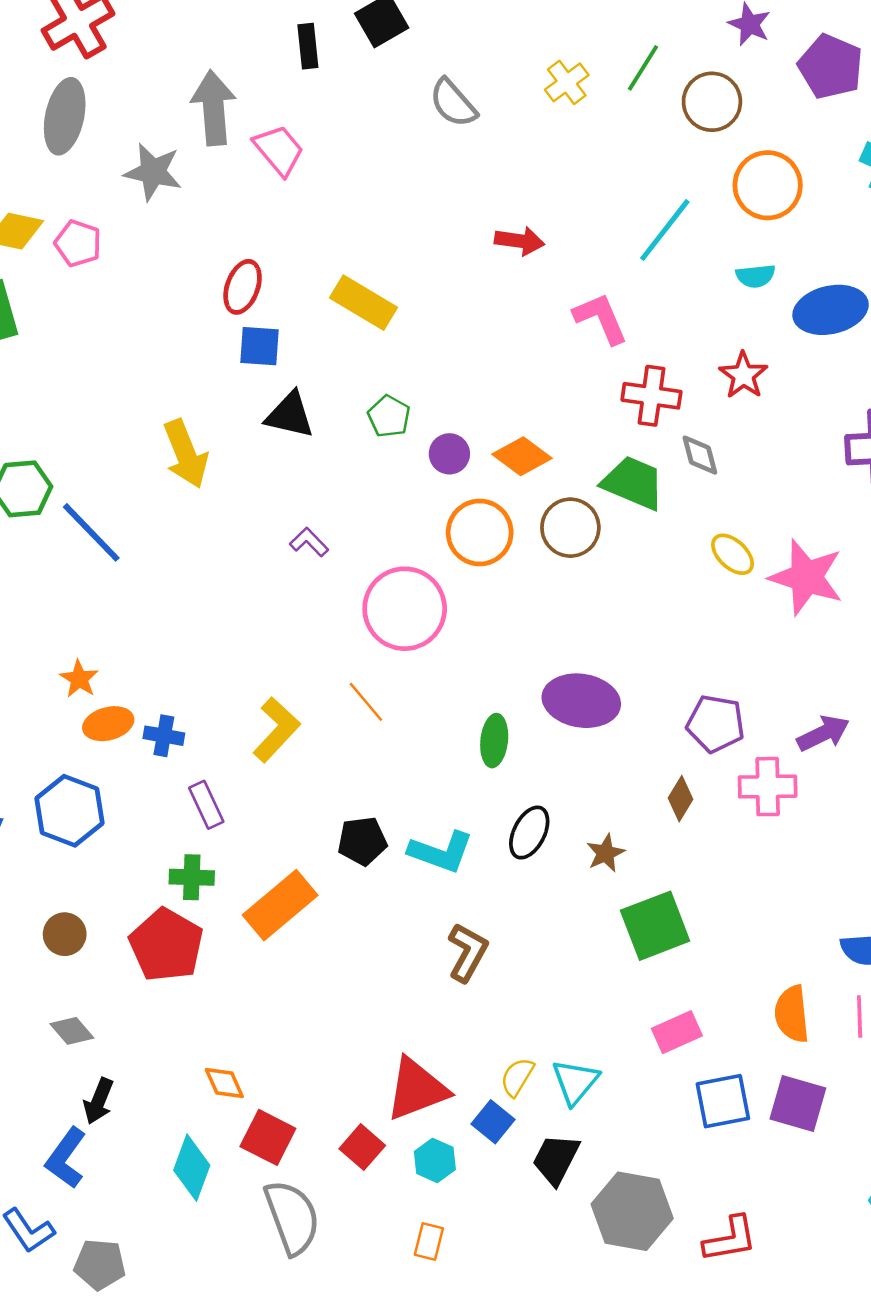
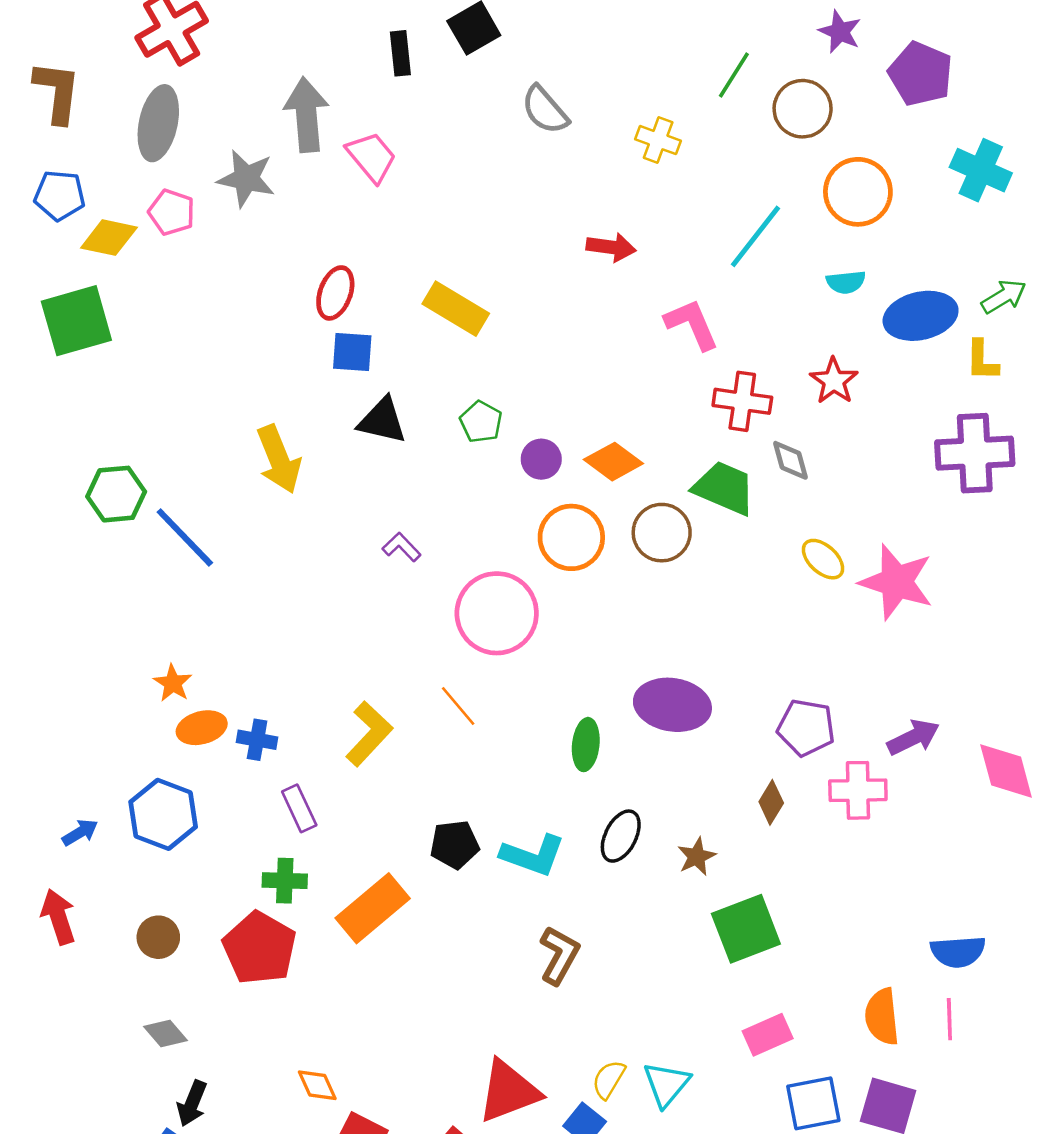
yellow cross: (567, 82) -> (658, 140), moved, turned -33
pink pentagon: (78, 243) -> (172, 212), moved

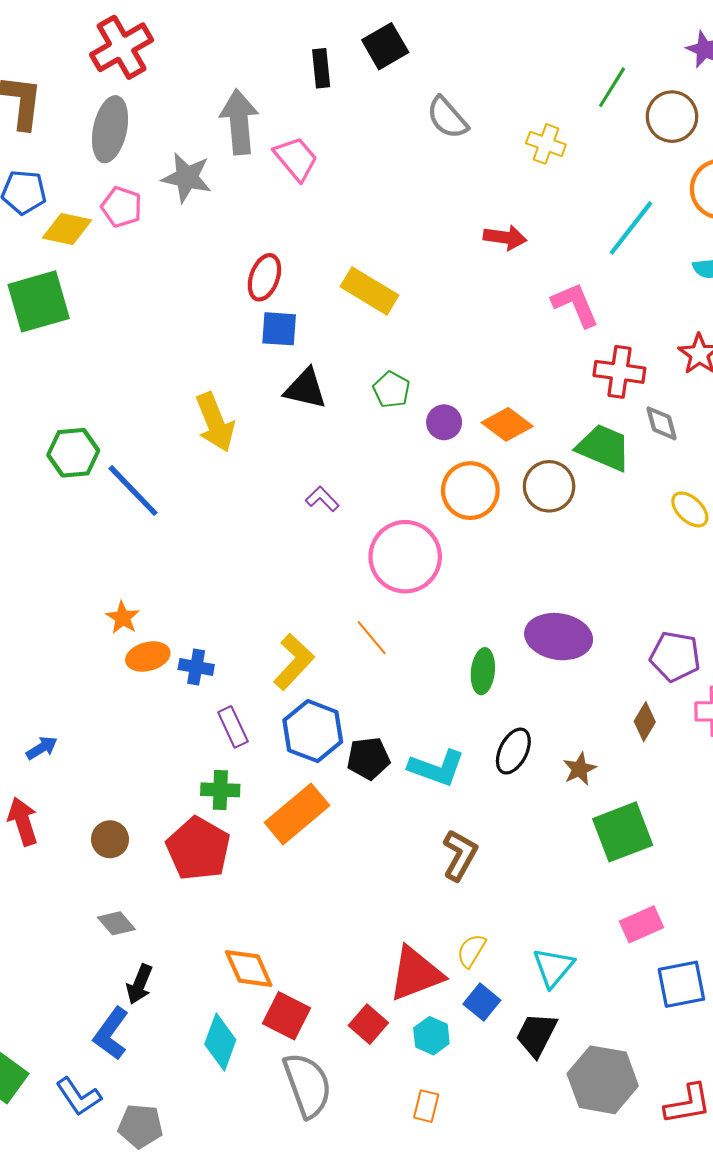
blue hexagon: (163, 814) -> (313, 731), moved
yellow semicircle: (609, 1079) -> (471, 951), moved
orange diamond: (317, 1085) -> (249, 968), size x1.4

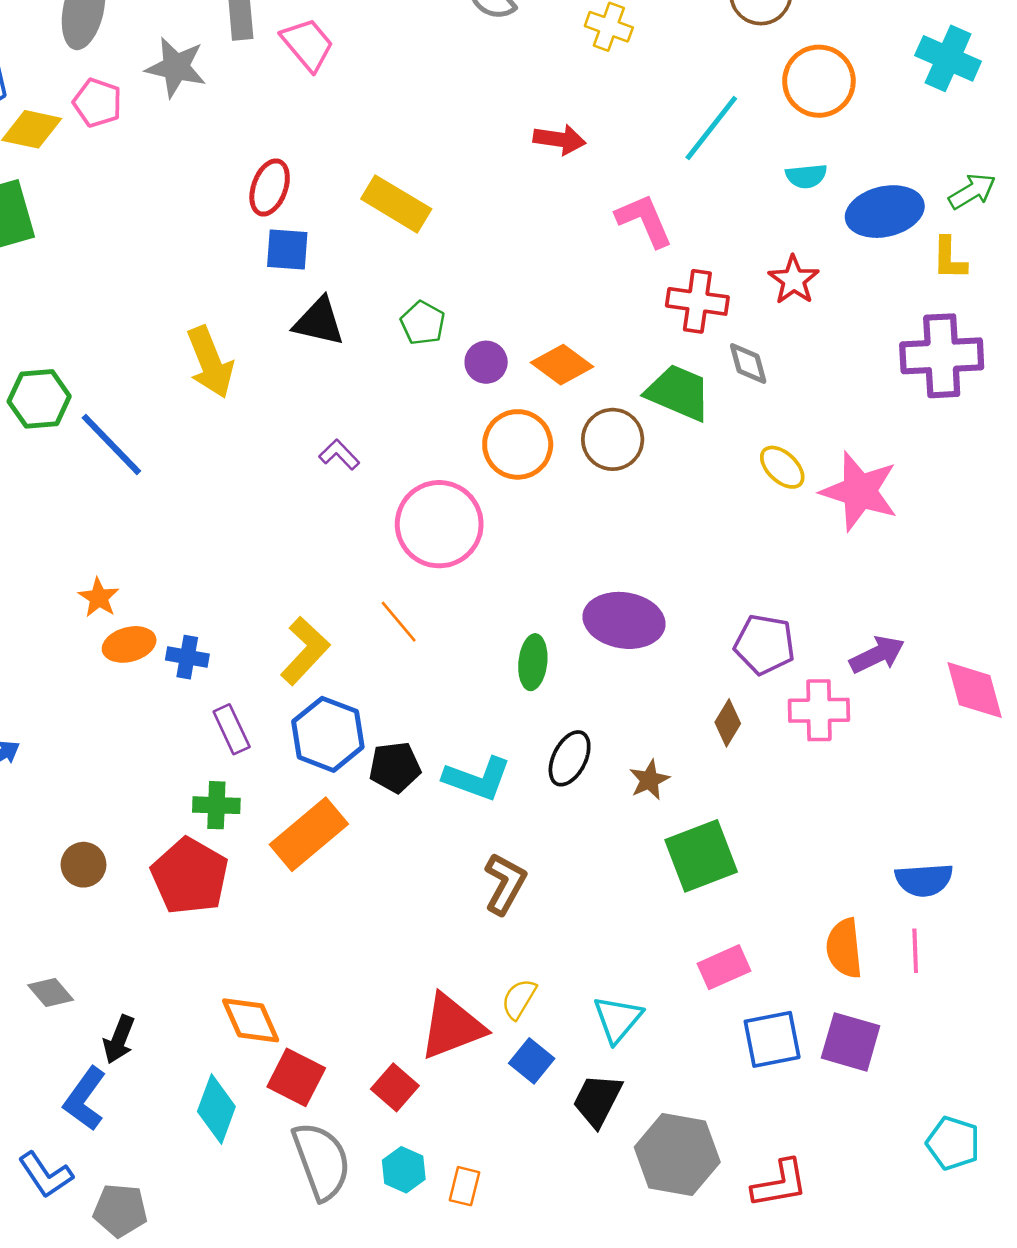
gray diamond: (116, 923) -> (51, 993), moved
cyan hexagon: (431, 1036) -> (404, 1170), moved

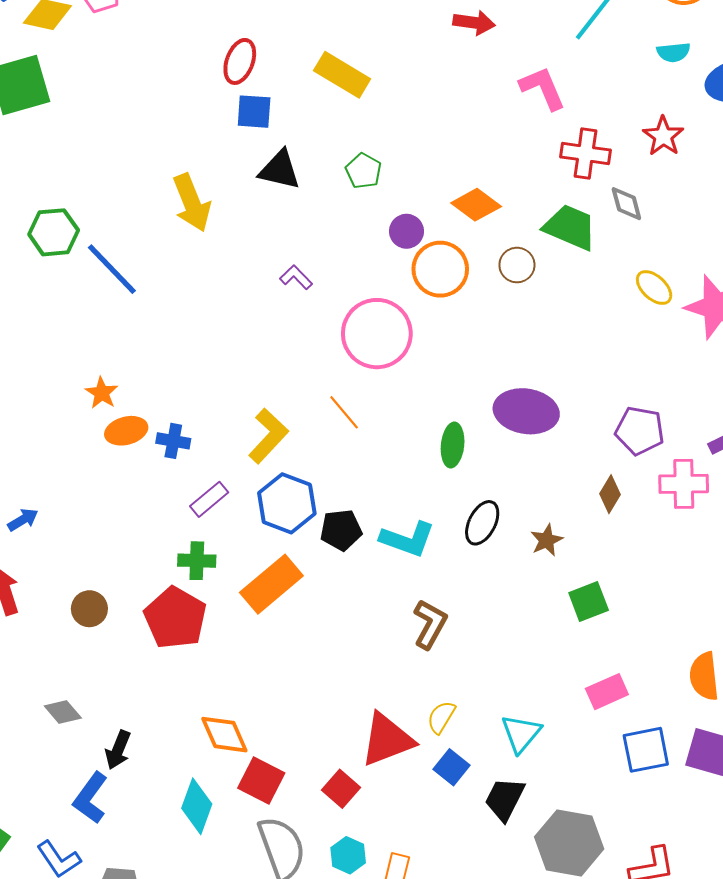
purple circle: (486, 362) -> (406, 231), moved
brown circle: (613, 439) -> (517, 265), size x0.7
purple rectangle: (232, 729) -> (209, 499), turned 75
green square: (701, 856) -> (589, 602), size x0.7

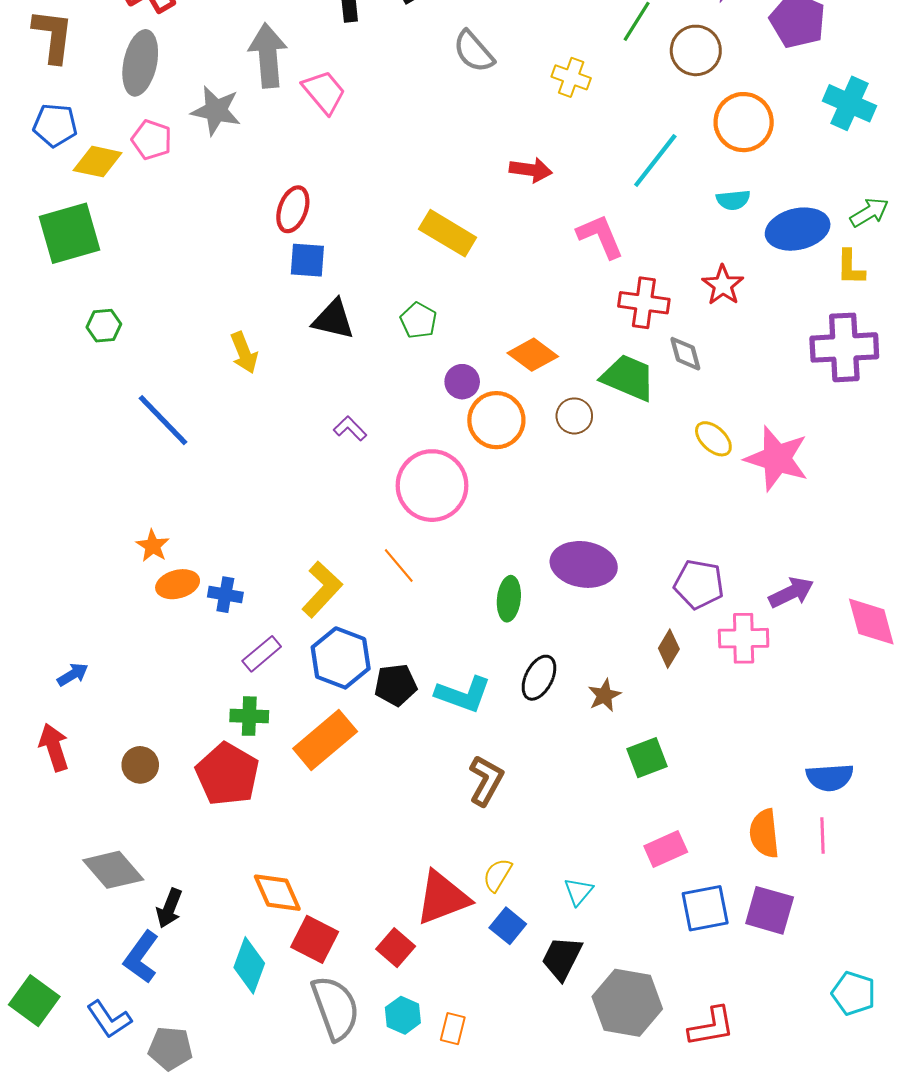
yellow rectangle: (342, 75) -> (448, 233), moved
yellow arrow: (192, 203) -> (244, 353), size x0.7
green hexagon: (54, 232) -> (104, 326), moved, size x0.7
gray diamond: (63, 712) -> (113, 870), size x1.6
cyan triangle: (521, 734) -> (578, 892), size x0.7

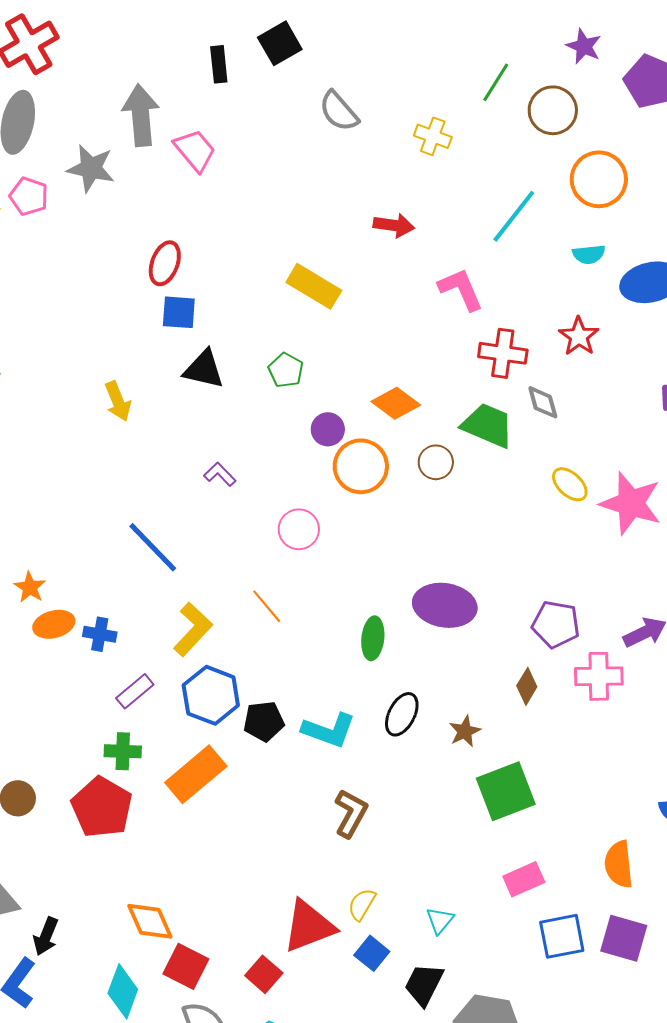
blue line: (163, 420) -> (153, 547), moved
pink circle: (432, 486) -> (299, 529), size x0.6
green square: (647, 758) -> (506, 791), size x1.5

